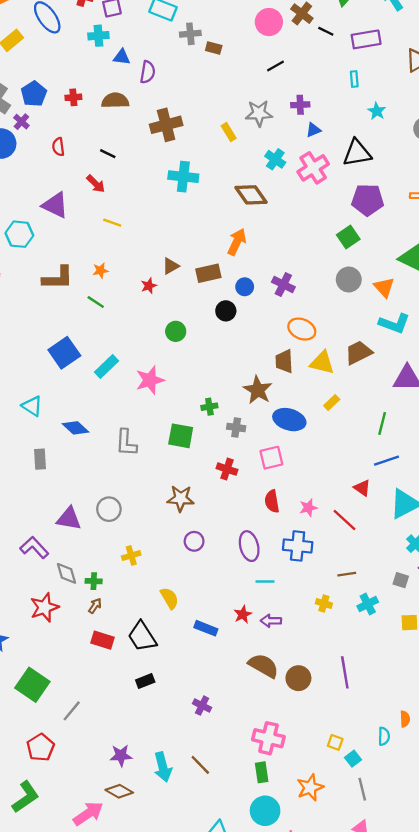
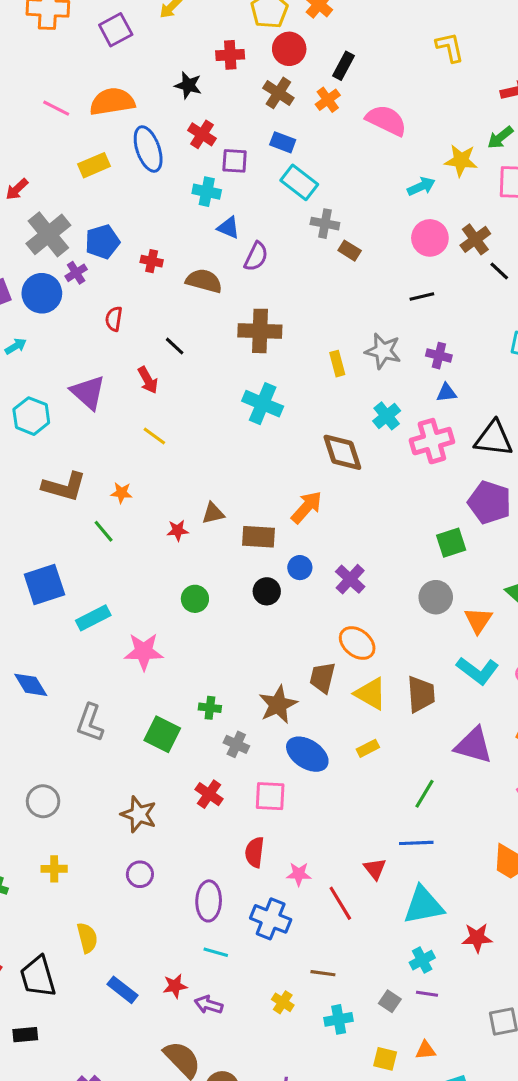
brown trapezoid: (358, 352) -> (421, 694), turned 96

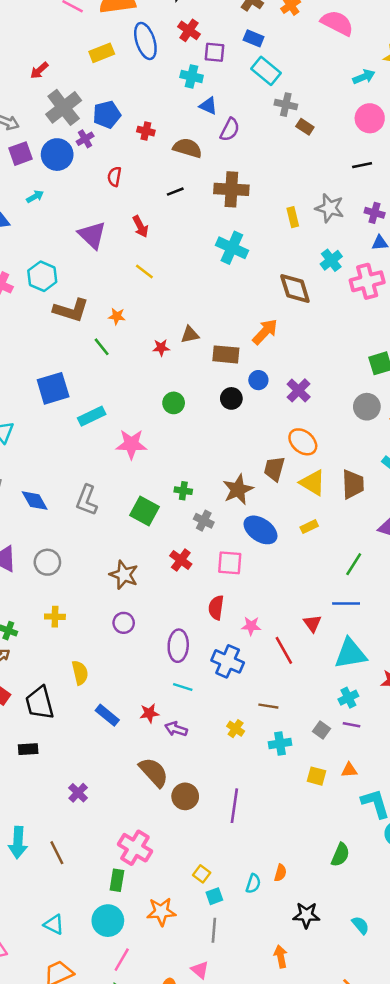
black line: (175, 346) -> (175, 192), moved, turned -66
cyan hexagon: (31, 416) -> (42, 276), moved
blue diamond: (31, 685) -> (35, 501), moved

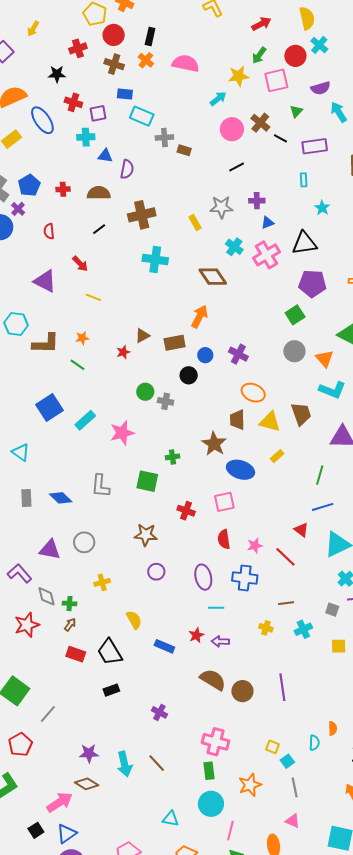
gray cross: (204, 521) -> (166, 401), moved

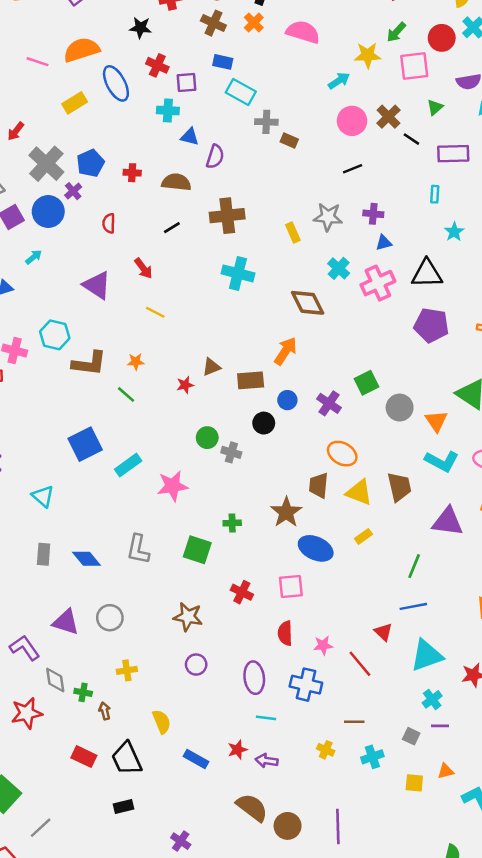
green square: (295, 315) -> (367, 383), moved
brown arrow: (70, 625) -> (105, 711), moved, turned -56

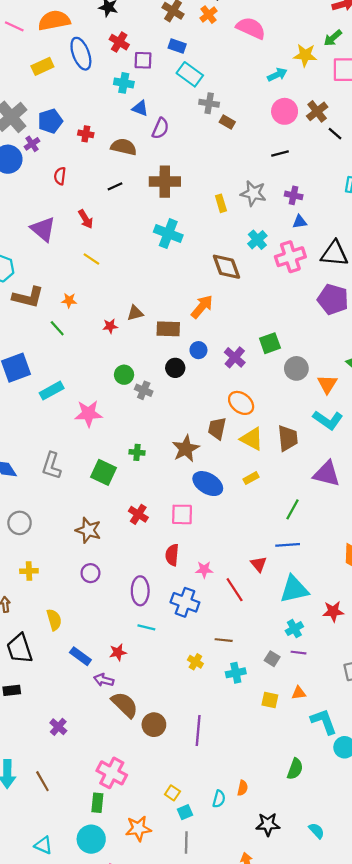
purple arrow: (267, 761) -> (104, 680), moved

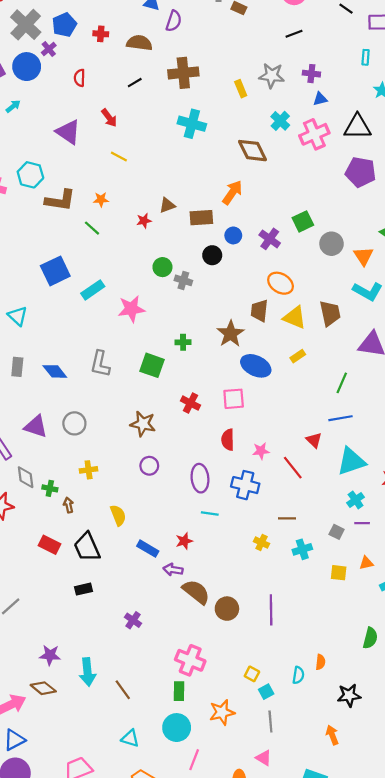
brown line: (42, 781) -> (123, 690), moved

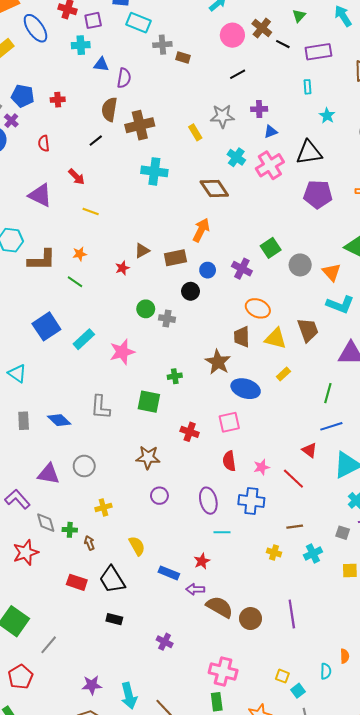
blue pentagon: (64, 25) -> (23, 96), turned -30
brown semicircle: (139, 43) -> (109, 109), moved, turned -80
black rectangle: (83, 589) -> (114, 619), turned 35

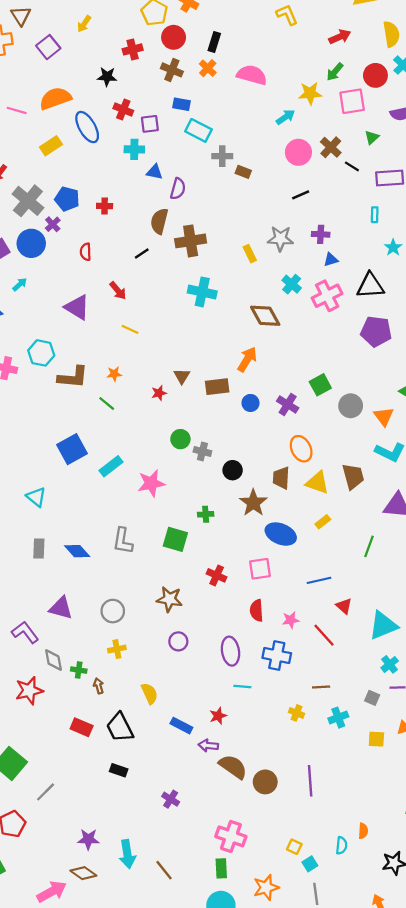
brown triangle: (142, 251) -> (182, 376), turned -35
black circle: (191, 291) -> (233, 470), moved
orange ellipse: (258, 308) -> (301, 449), turned 35
blue line: (331, 426) -> (319, 580), moved
gray circle: (84, 466) -> (113, 611), moved

